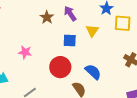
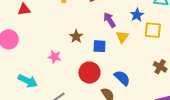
purple arrow: (70, 14) -> (109, 20), moved
brown star: (47, 17) -> (76, 36), moved

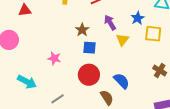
brown star: (76, 36) -> (82, 30), moved
blue square: (99, 46) -> (90, 48), moved

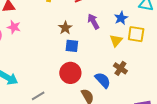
yellow triangle: (122, 40) -> (116, 41), moved
pink star: (54, 58) -> (14, 27), moved
brown cross: (160, 70) -> (120, 68), moved

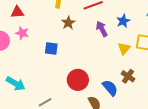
blue star: (121, 18) -> (123, 21), moved
brown star: (65, 28) -> (68, 23), moved
blue square: (72, 46) -> (51, 49), moved

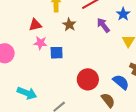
red triangle: (17, 12) -> (35, 25), moved
pink star: (22, 33) -> (40, 43), moved

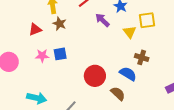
brown star: (69, 25) -> (59, 24), moved
pink star: (40, 43) -> (42, 56), moved

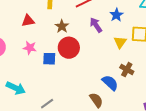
brown star: (59, 24) -> (62, 26), moved
blue square: (60, 54) -> (49, 59), moved
red circle: (95, 76) -> (69, 48), moved

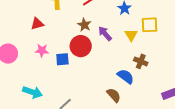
purple arrow: (96, 25) -> (105, 34), moved
brown star: (62, 26) -> (84, 25), moved

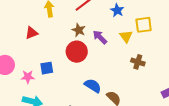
pink star: (42, 50) -> (28, 77), moved
blue square: (62, 59) -> (47, 68), moved
blue semicircle: (126, 76) -> (93, 86), moved

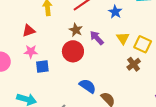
yellow square: (144, 25) -> (143, 44), moved, turned 30
brown cross: (138, 62) -> (134, 64), turned 32
pink star: (28, 77) -> (31, 52), moved

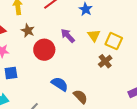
brown star: (76, 30) -> (28, 31), moved
blue square: (42, 66) -> (11, 73), moved

